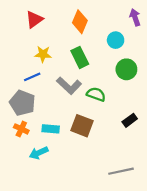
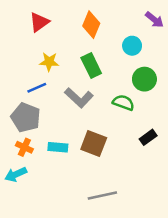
purple arrow: (135, 17) -> (154, 20), turned 147
green semicircle: (96, 94) -> (123, 103), moved
cyan arrow: (39, 153) -> (16, 174), moved
gray line: (121, 171) -> (102, 195), moved

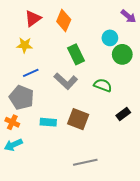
orange diamond: (91, 25) -> (64, 20), moved
yellow star: (49, 62) -> (25, 45), moved
green circle: (144, 79) -> (122, 54), moved
orange cross: (24, 147) -> (12, 122), moved

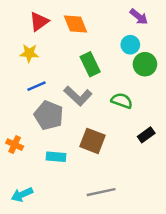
purple arrow: (128, 16) -> (139, 17), moved
orange diamond: (64, 20) -> (75, 24), turned -45
gray pentagon: (22, 98) -> (49, 115), moved
cyan rectangle: (48, 122) -> (56, 157), moved
cyan arrow: (13, 145) -> (22, 195), moved

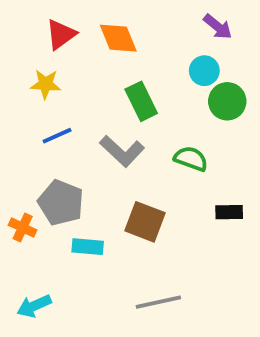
gray pentagon: (49, 115) -> (61, 203), moved
black rectangle: (146, 135) -> (229, 212), turned 35

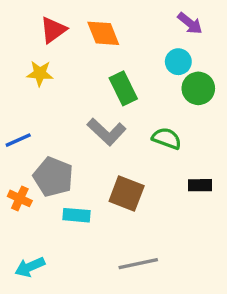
blue line: (57, 136) -> (18, 140), moved

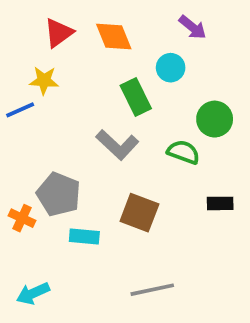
purple arrow: (190, 23) -> (193, 27), moved
cyan circle: (178, 62) -> (171, 68), moved
green circle: (198, 88) -> (215, 119), moved
blue line: (18, 140) -> (20, 110), moved

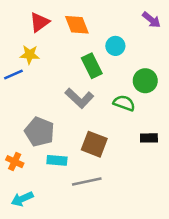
purple arrow: (193, 27) -> (151, 20), moved
orange cross: (22, 218) -> (15, 162), moved
gray line: (152, 290) -> (87, 181), moved

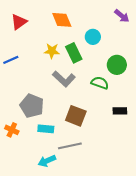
red triangle: (40, 22) -> (19, 22), moved
yellow star: (30, 55) -> (52, 51), moved
cyan arrow: (22, 199) -> (47, 161), moved

